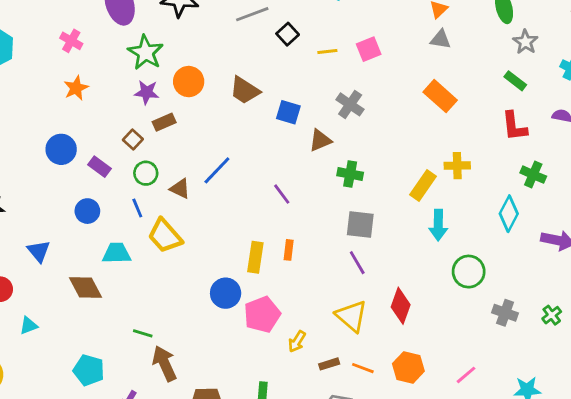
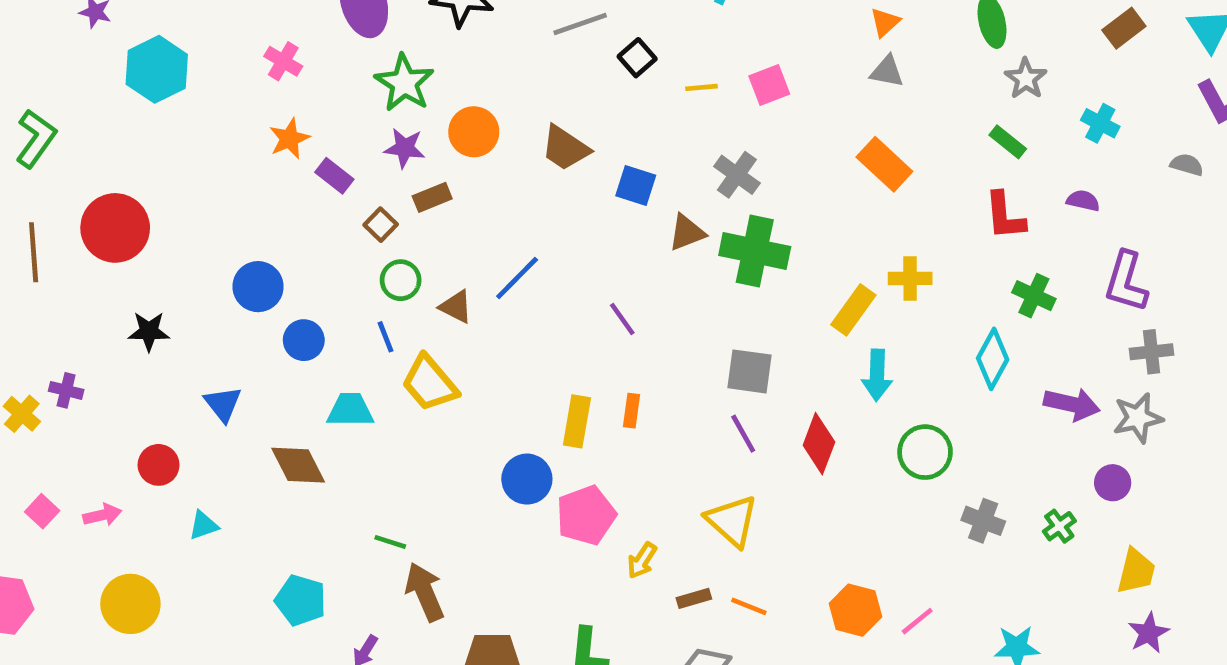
blue circle: (61, 149) -> (258, 287), moved
purple rectangle: (99, 167) -> (334, 176), moved
green cross: (350, 174) -> (755, 251), moved, size x1.6
red diamond: (401, 306) -> (819, 444), moved
orange hexagon: (408, 367) -> (855, 610), moved

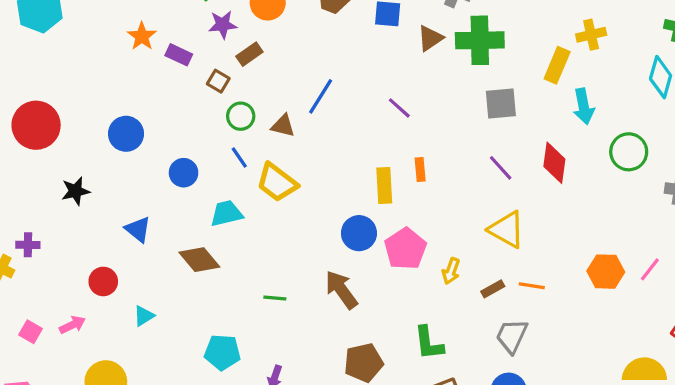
blue circle: (258, 287) -> (126, 134), moved
gray square: (749, 371) -> (501, 104), moved
brown arrow: (425, 592) -> (341, 290), moved

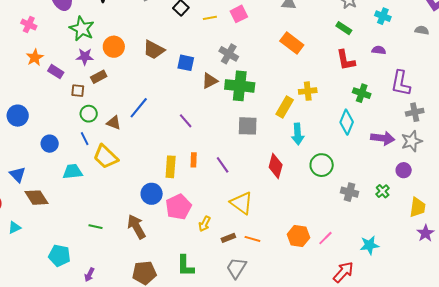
brown square: (218, 81) -> (78, 91), turned -32
purple line: (501, 168) -> (223, 165), moved
brown diamond: (199, 260) -> (37, 198), moved

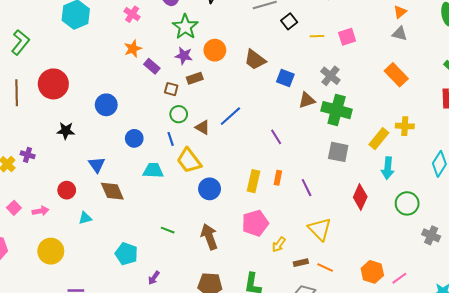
blue circle: (152, 194) -> (210, 189), moved

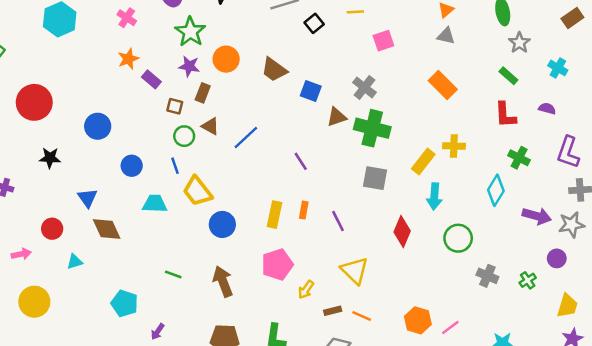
yellow line: (317, 36) -> (355, 12), moved
brown rectangle: (195, 78) -> (203, 93), turned -49
brown triangle: (203, 127) -> (210, 126), moved

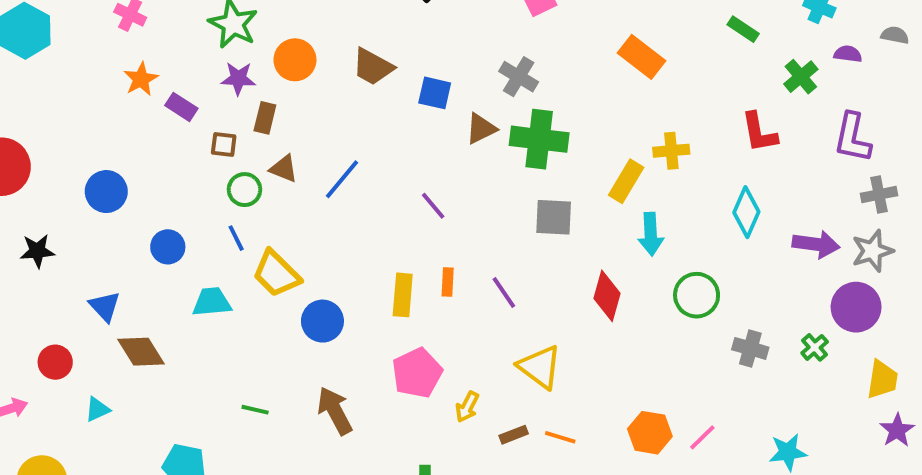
purple semicircle: (547, 108) -> (848, 54), moved
red L-shape: (505, 115) -> (759, 132), moved
green cross: (519, 158) -> (801, 77), moved, turned 30
purple circle: (557, 258) -> (856, 307), size x1.6

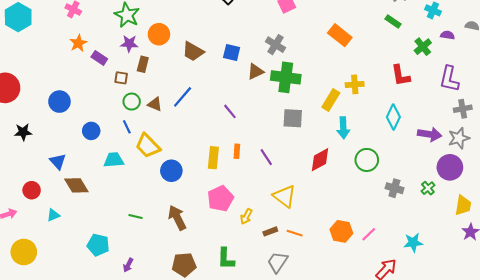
brown trapezoid: (373, 67) -> (193, 51), moved
brown triangle: (284, 169) -> (155, 104), moved
red diamond: (607, 296) -> (320, 160), turned 45

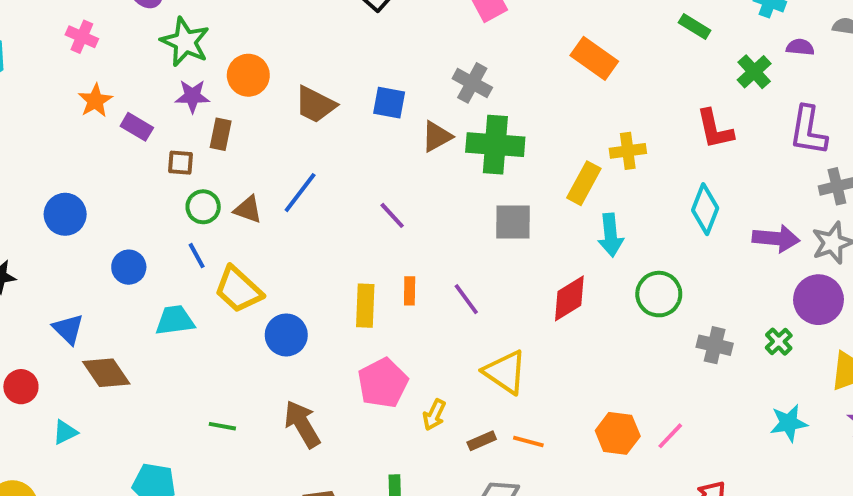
cyan star: (413, 243) -> (789, 423), moved

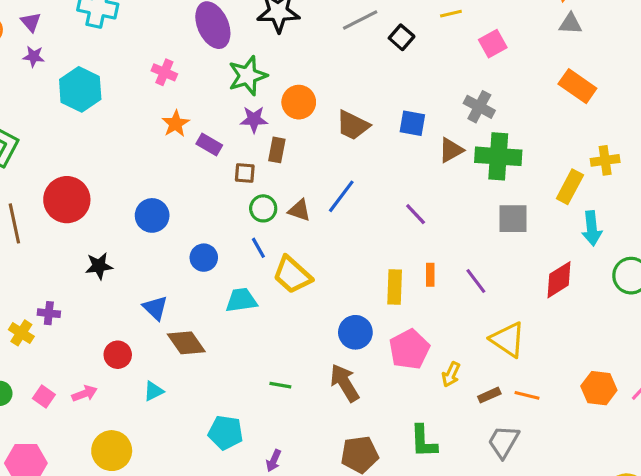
green star: (185, 42) -> (248, 76), turned 30
blue circle: (286, 335) -> (355, 332), moved

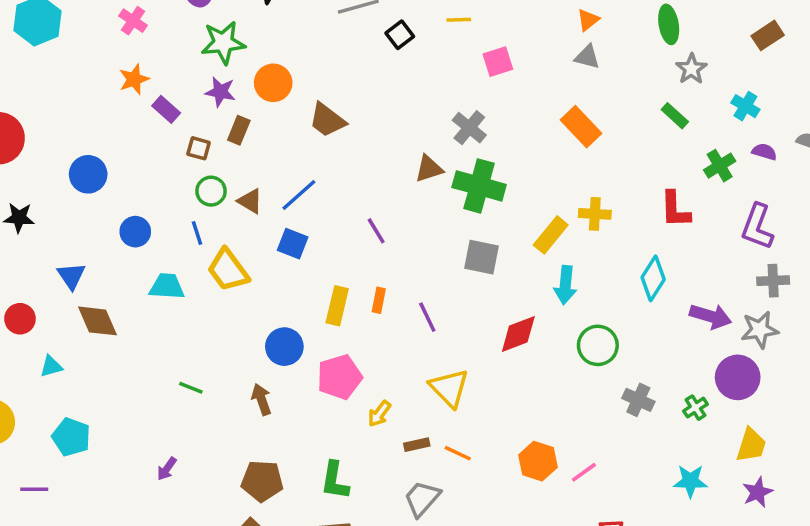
blue square: (412, 123) -> (293, 244), moved
brown arrow: (345, 383) -> (261, 399), size x0.7
cyan pentagon: (226, 433) -> (71, 437), moved

